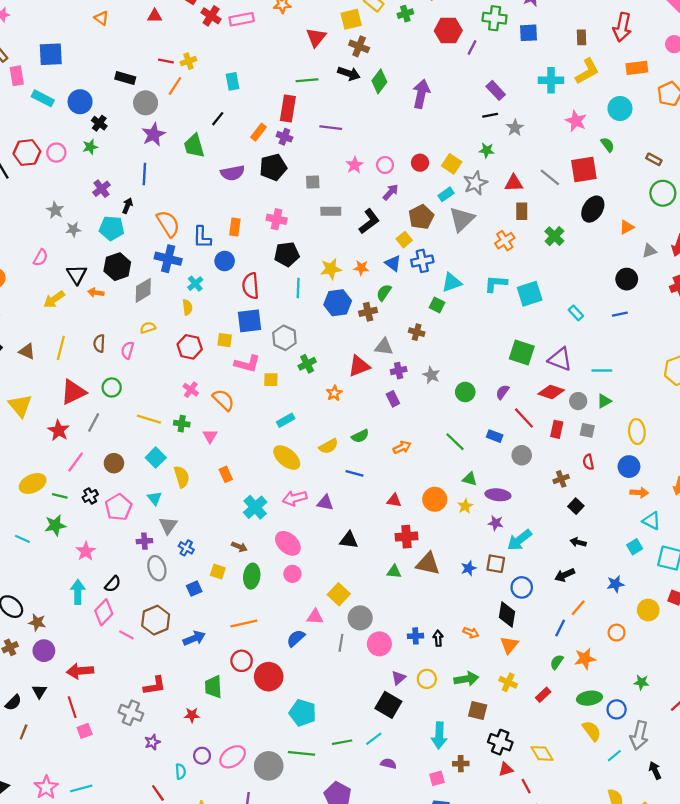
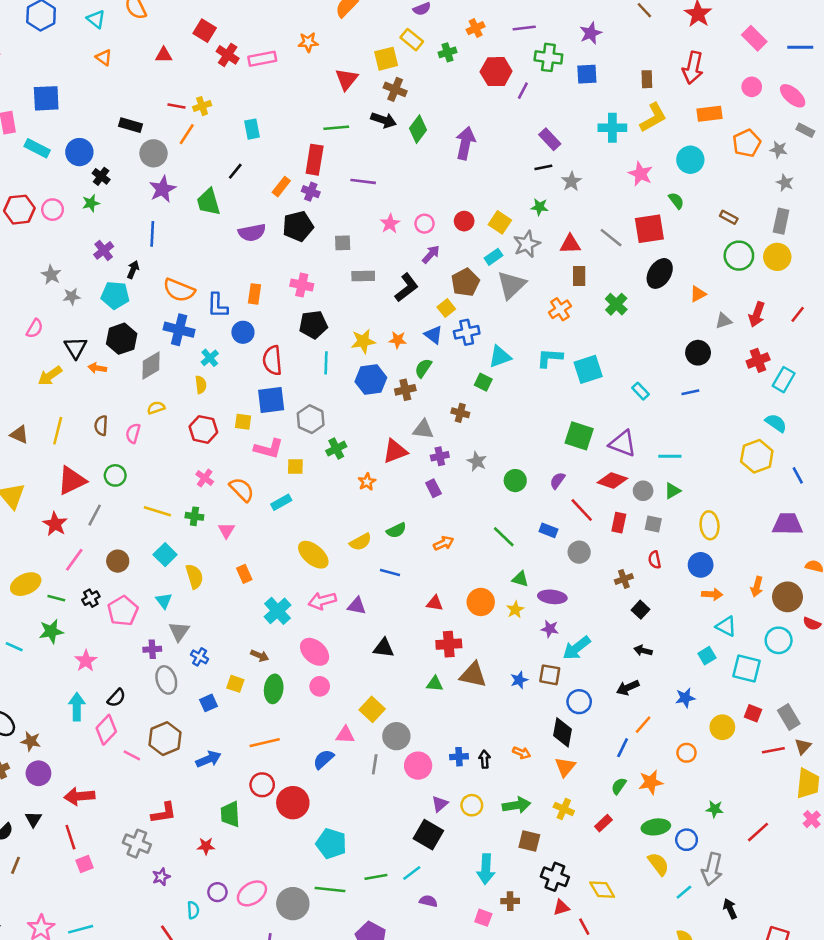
orange semicircle: (168, 224) -> (179, 290), turned 144
cyan rectangle: (286, 420) -> (281, 502), moved
pink square: (437, 778) -> (483, 918), turned 35

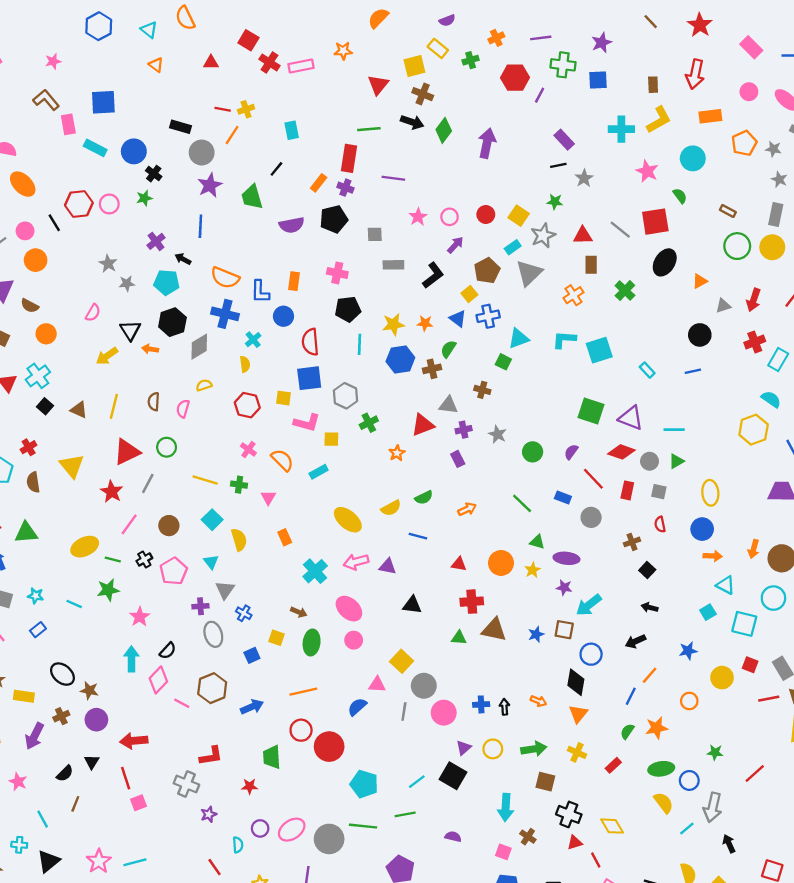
black arrow: (133, 270) -> (183, 259), turned -84
cyan line: (412, 873) -> (417, 782), moved
brown cross: (510, 901) -> (528, 837), turned 35

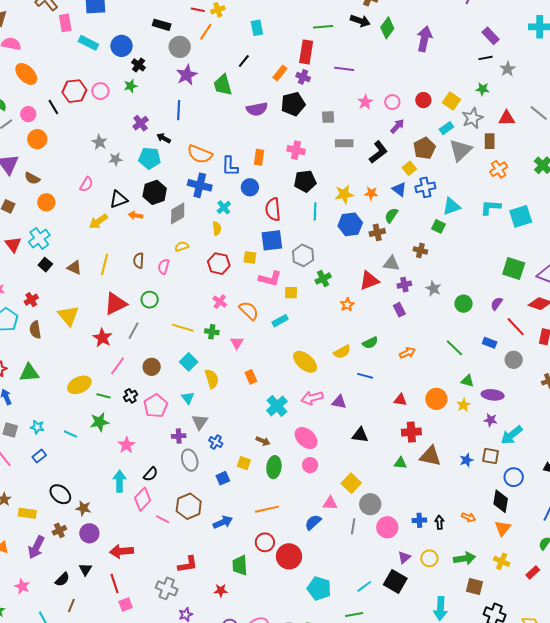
brown rectangle: (591, 265) -> (490, 141), moved
black triangle: (130, 330) -> (118, 199), turned 42

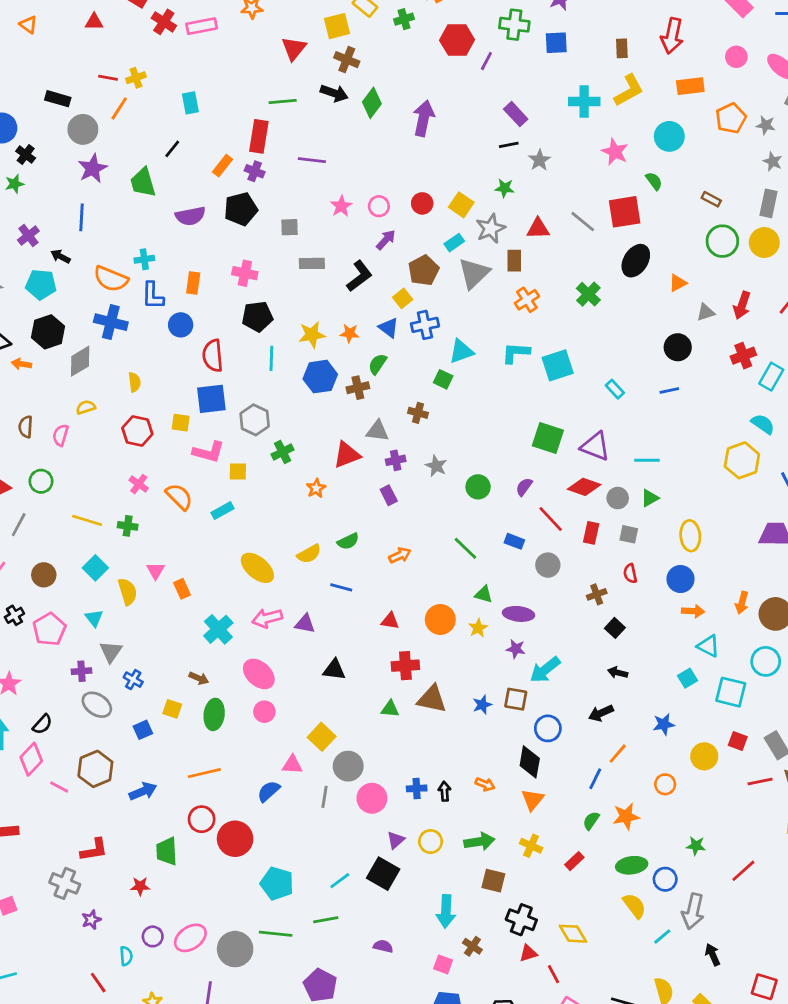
cyan cross: (224, 207) -> (144, 259), moved, turned 32
pink triangle: (237, 343) -> (155, 571), moved
gray ellipse: (190, 460) -> (97, 705), turned -40

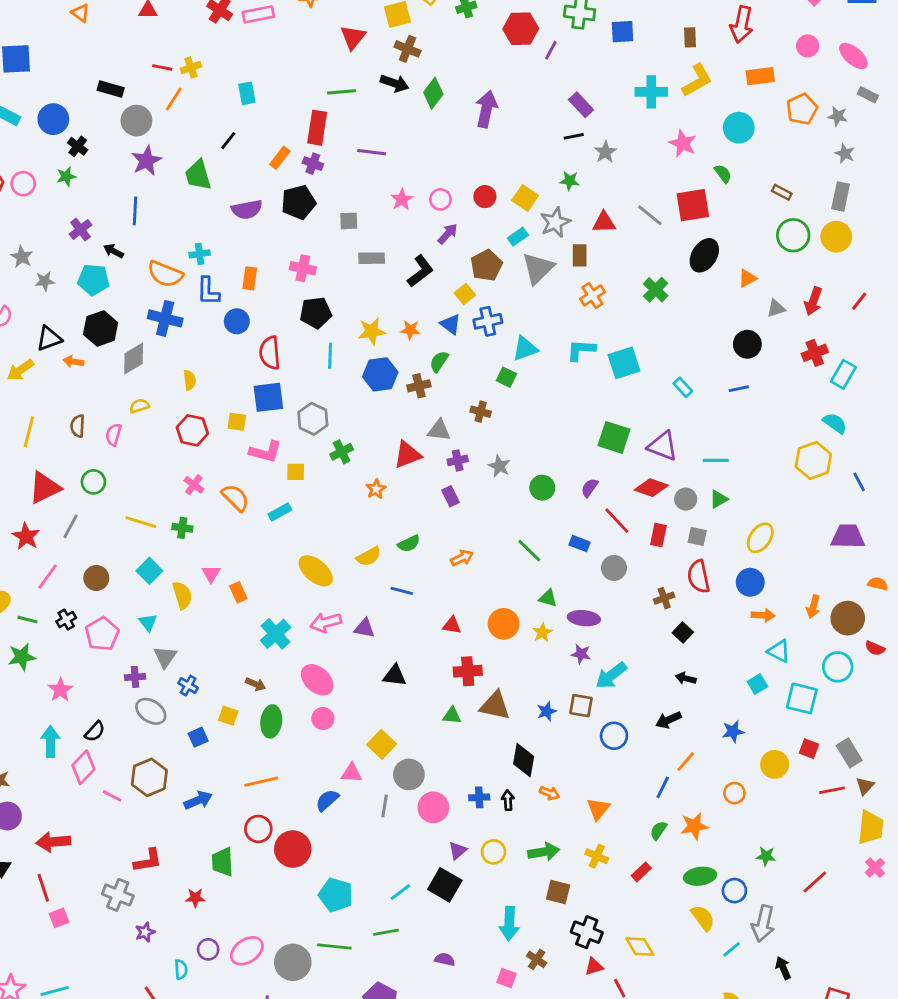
yellow ellipse: (690, 536) -> (760, 538), turned 40
red semicircle: (630, 573) -> (699, 577), size x1.6
black diamond: (530, 762) -> (524, 760), moved

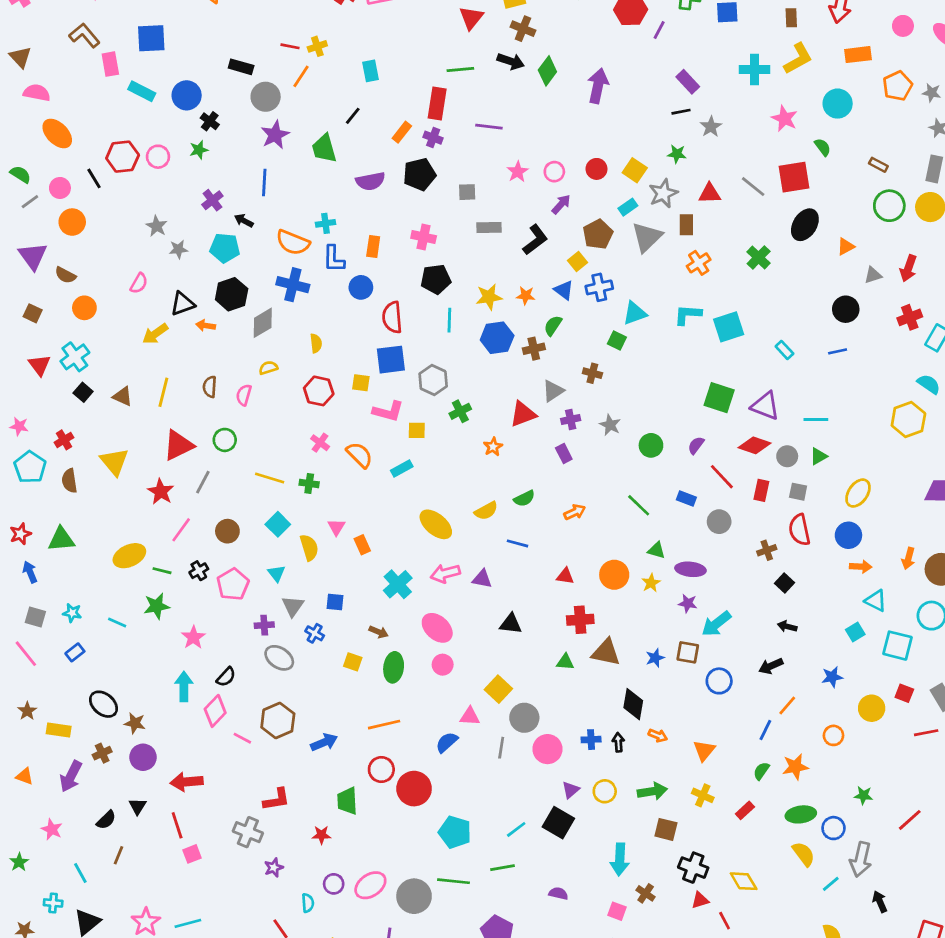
gray triangle: (439, 430) -> (553, 391), turned -40
blue square: (198, 737) -> (335, 602), moved, turned 30

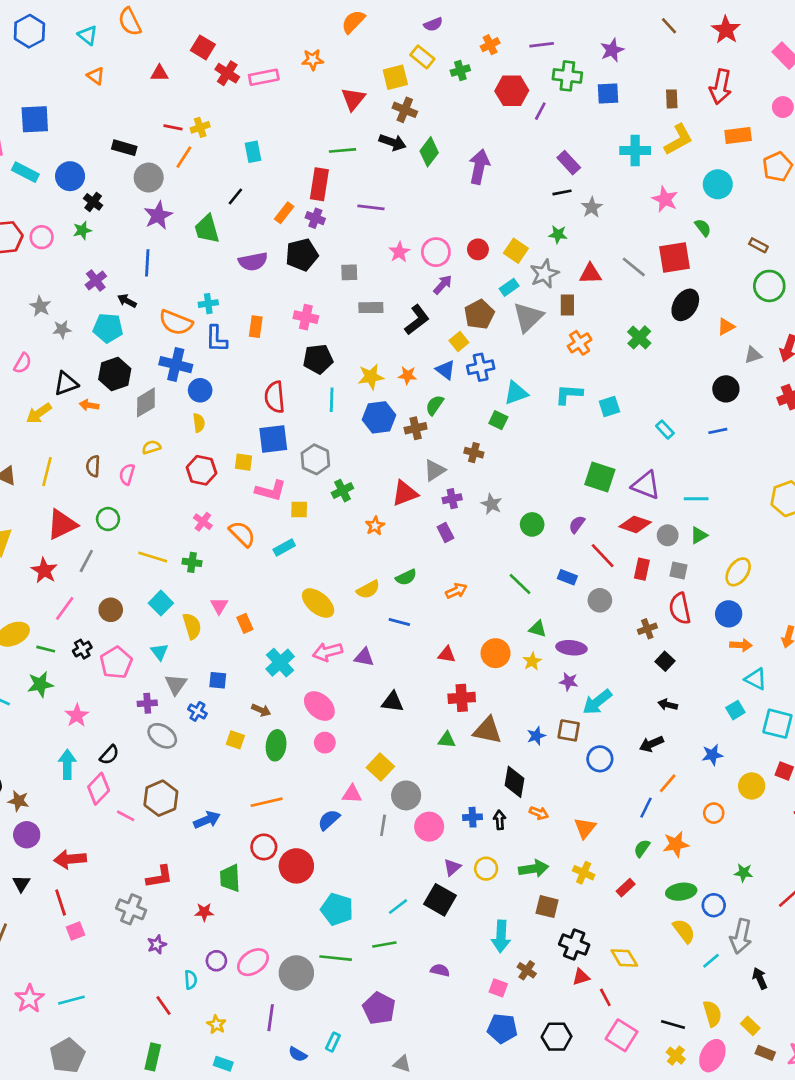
pink circle: (554, 172) -> (436, 252), size x1.4
blue circle: (361, 287) -> (200, 390), moved
cyan square: (729, 327) -> (609, 407), size x0.7

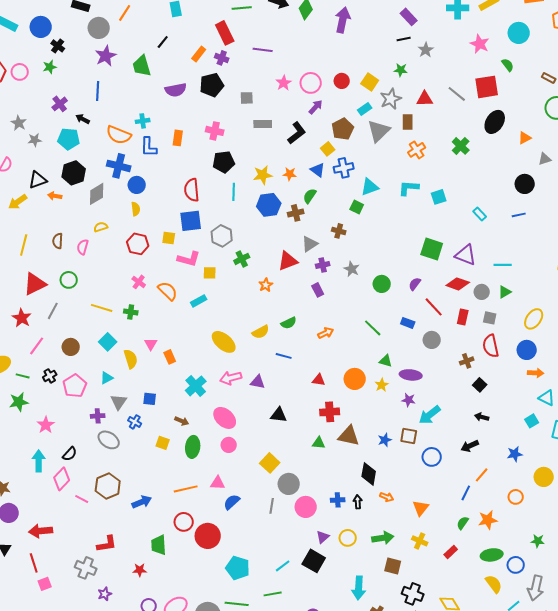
red rectangle: (319, 184) -> (225, 33), turned -35
cyan triangle: (159, 652) -> (107, 378), turned 40
pink triangle: (352, 794) -> (218, 483), moved

